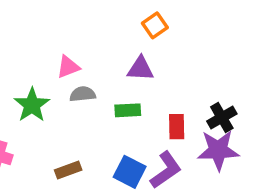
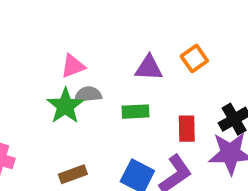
orange square: (155, 25) -> (194, 58), moved
green star: (32, 105) -> (65, 106), moved

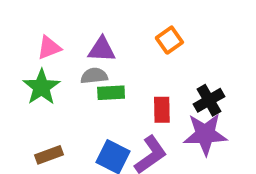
purple triangle: (149, 68) -> (102, 49), moved
gray semicircle: (88, 95) -> (94, 76), moved

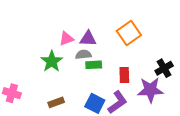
orange square: (169, 40) -> (129, 33), size x1.5
pink triangle: (49, 48) -> (66, 39), moved
black cross: (209, 100) -> (164, 68), moved

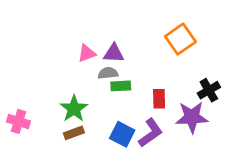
orange square: (129, 33) -> (180, 39), moved
green star: (52, 61) -> (74, 109), moved

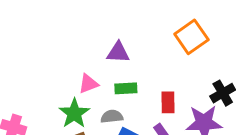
pink triangle: (87, 53) -> (88, 84), moved
gray semicircle: (108, 73) -> (112, 116), moved

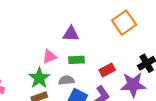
red rectangle: (168, 102) -> (107, 70), turned 63

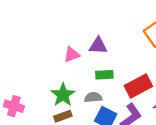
pink triangle: (49, 56) -> (72, 55), moved
red rectangle: (107, 70) -> (138, 86), size x1.5

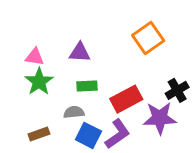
pink triangle: (72, 55) -> (35, 57), moved, turned 30
green star: (63, 95) -> (39, 82), moved

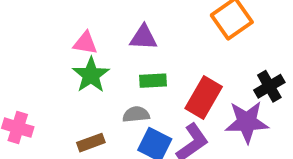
red rectangle: (126, 99) -> (204, 98), turned -32

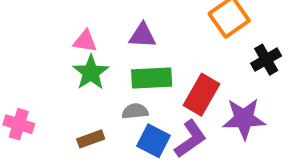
green rectangle: (153, 81) -> (152, 78), size x1.5
black cross: (269, 86) -> (266, 60), moved

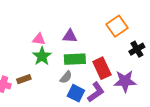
red rectangle: (201, 95) -> (102, 68), turned -55
gray semicircle: (135, 111) -> (66, 77), turned 136
brown rectangle: (91, 139) -> (24, 79), moved

